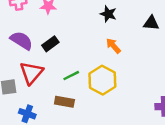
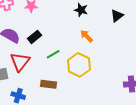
black triangle: (151, 23) -> (117, 16), turned -40
green line: (71, 76) -> (53, 54), moved

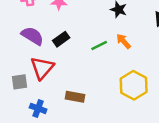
green line: (53, 54) -> (99, 45), moved
yellow hexagon: (79, 65) -> (134, 85), moved

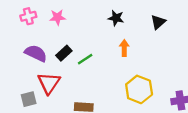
orange arrow: (123, 41) -> (124, 48), turned 49
green line: (99, 45) -> (85, 59), moved

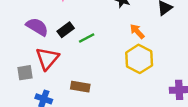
orange arrow: (124, 48) -> (137, 31), moved, turned -49
yellow hexagon: (139, 89) -> (139, 59), moved

